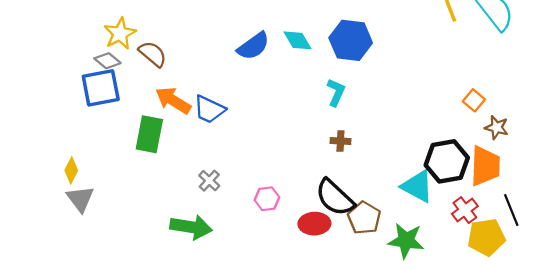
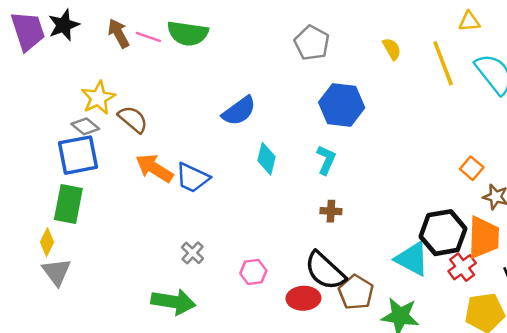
cyan diamond: (297, 40) -> (266, 159), moved, turned 44
green rectangle: (149, 134) -> (68, 204), moved
red cross: (465, 210) -> (462, 267), moved

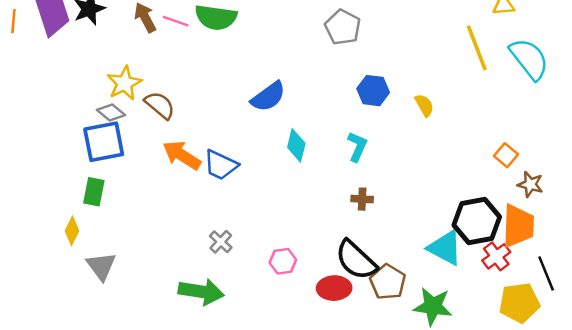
yellow semicircle: (392, 49) -> (424, 105), moved
blue hexagon: (342, 105) -> (373, 91), size x0.7
green rectangle: (68, 204) -> (94, 192), size x0.7
gray triangle: (57, 272) -> (101, 266), moved

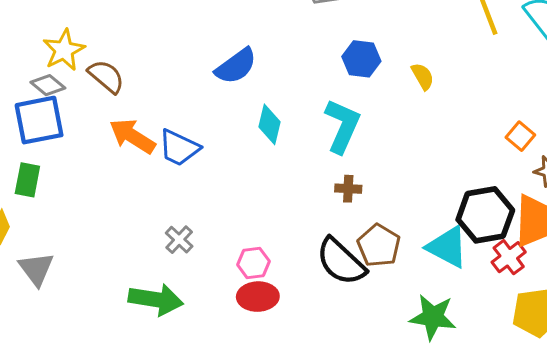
cyan L-shape: (357, 147) -> (342, 126), size x1.5
brown pentagon: (388, 282) -> (379, 246), moved
red ellipse: (334, 288) -> (258, 297), moved

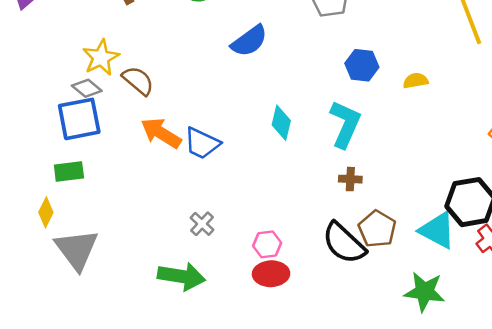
blue semicircle: (236, 66) -> (249, 41), moved
yellow semicircle: (423, 76) -> (416, 81), turned -70
green rectangle: (27, 180) -> (69, 171), turned 72
gray triangle: (36, 269) -> (77, 249), size x1.4

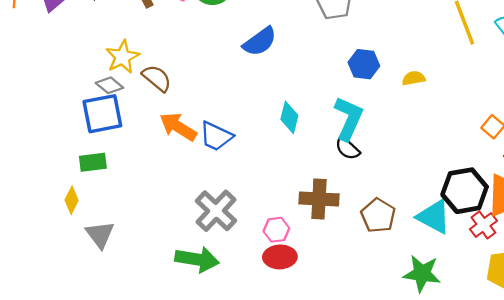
brown cross: (350, 179) -> (319, 199), moved, size x1.8
gray cross: (202, 224) -> (216, 211), size x1.8
black semicircle: (344, 243) -> (347, 148), moved, size x0.6
gray triangle: (77, 249) -> (100, 234), size x0.7

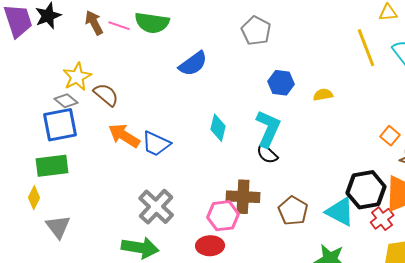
green rectangle: (93, 162) -> (52, 166), size x1.4
pink hexagon: (276, 230) -> (223, 216), moved, size x1.4

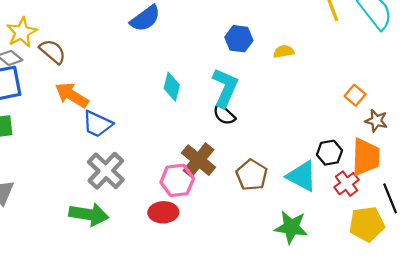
blue trapezoid: (156, 144) -> (97, 124), moved
black hexagon: (366, 190) -> (329, 153), size x0.6
brown cross: (243, 197) -> (198, 160), turned 36

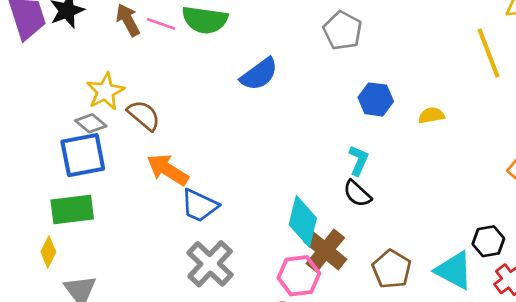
cyan diamond: (172, 87) -> (303, 221), moved, size x1.4
cyan L-shape: (225, 88) -> (359, 160), size x0.6

